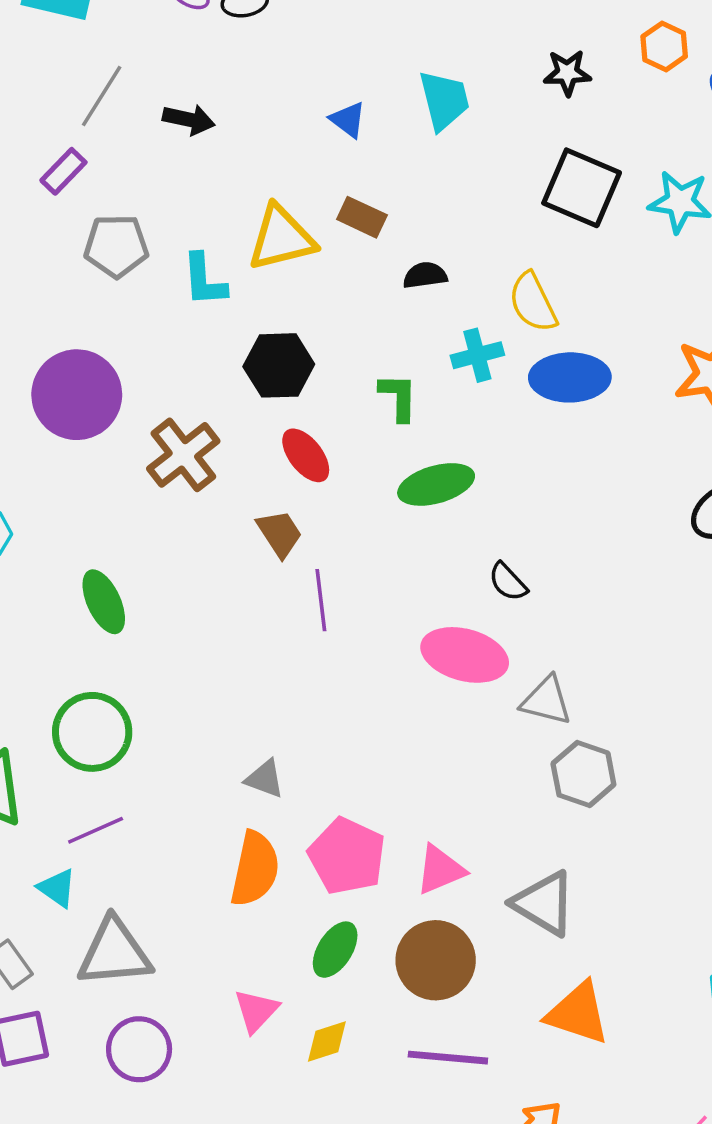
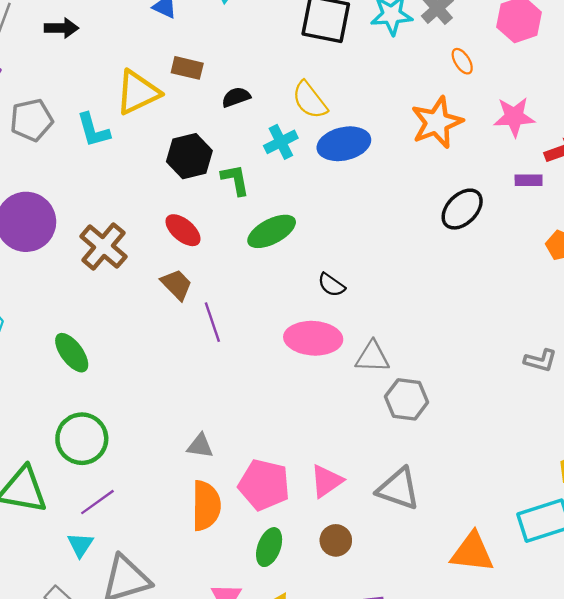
black hexagon: (279, 365) -> (189, 156), moved
cyan triangle: (57, 888) -> (80, 545), turned 40
brown circle: (436, 960) -> (336, 540), size x0.6
orange triangle: (578, 1013) -> (472, 552), moved

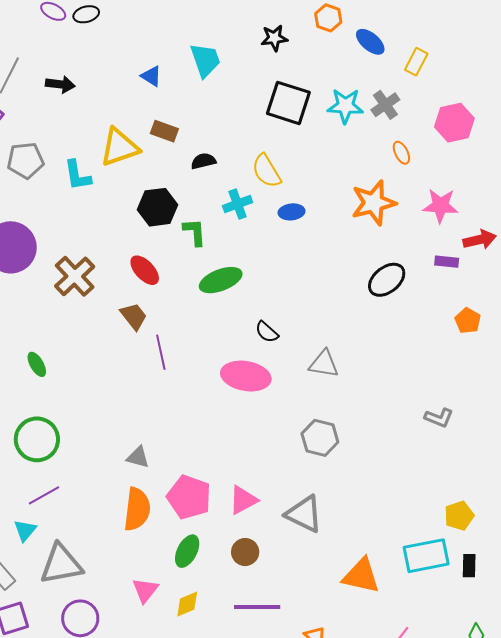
blue ellipse: (344, 144) -> (292, 212), size x0.6
green ellipse: (72, 353) -> (37, 364), size x0.7
gray triangle: (372, 357) -> (324, 364), moved

